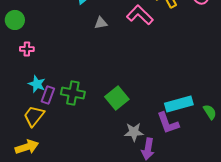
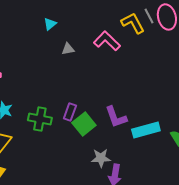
purple rectangle: (48, 95) -> (70, 112), moved
purple L-shape: (168, 123) -> (116, 117), moved

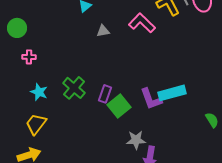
green cross: (40, 119) -> (74, 88), moved, turned 30
cyan rectangle: (146, 130) -> (172, 93), moved

